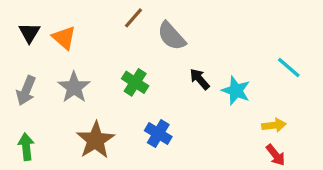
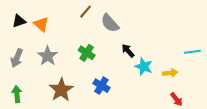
black triangle: (29, 33) -> (19, 21), turned 40
cyan line: (289, 67) -> (192, 52), moved, turned -49
cyan star: (236, 91) -> (144, 67), moved
yellow arrow: (274, 125) -> (170, 73), moved

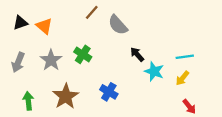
cyan line: (192, 52) -> (185, 57), moved
green cross: (87, 53) -> (83, 54), moved
yellow arrow: (170, 73) -> (182, 78), turned 136
green arrow: (17, 94) -> (28, 101), moved

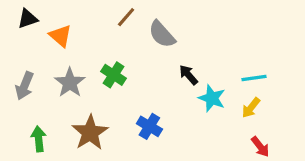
black triangle: (20, 23) -> (28, 19), moved

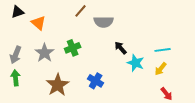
gray semicircle: (162, 34) -> (104, 22), turned -48
green cross: (114, 75) -> (73, 48), turned 35
green arrow: (39, 139) -> (16, 78), moved

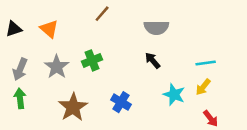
black triangle: (18, 12) -> (14, 29), moved
gray semicircle: (104, 22) -> (156, 28), moved
cyan star: (136, 63) -> (174, 95), moved

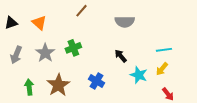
black arrow: (153, 60) -> (121, 56), moved
green arrow: (20, 98) -> (29, 87), moved

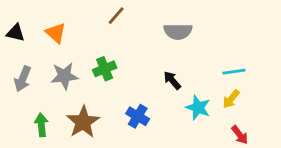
black triangle: (11, 23) -> (16, 33), turned 32
gray star: (45, 53) -> (64, 76), turned 30

